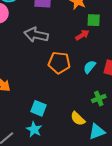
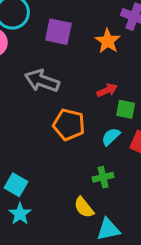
green square: (94, 20) -> (126, 109), moved
green cross: (99, 98) -> (103, 177), moved
cyan square: (39, 108) -> (16, 185), moved

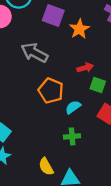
orange star: (108, 41) -> (79, 29), moved
cyan semicircle: (111, 137) -> (73, 107), moved
yellow semicircle: (84, 207) -> (46, 167), moved

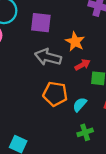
orange star: (79, 29) -> (75, 42), moved
gray arrow: (34, 53) -> (48, 57), moved

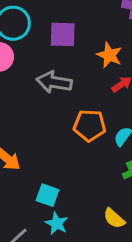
gray arrow: (48, 57) -> (54, 82), moved

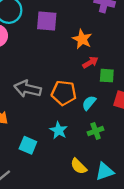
gray arrow: (54, 82) -> (28, 89), moved
cyan star: (57, 223) -> (59, 130), moved

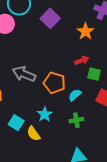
purple square: (47, 21) -> (50, 18), turned 30
orange star: (82, 39) -> (85, 31), moved
yellow semicircle: (79, 166) -> (34, 134), moved

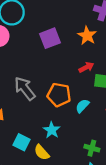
purple square: (50, 18) -> (50, 38), moved, turned 30
gray arrow: (24, 74) -> (25, 89), turned 35
green cross: (76, 120) -> (92, 148), moved, turned 32

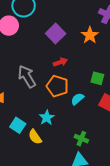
purple square: (50, 38) -> (56, 33), turned -30
red arrow: (86, 67) -> (60, 62), moved

